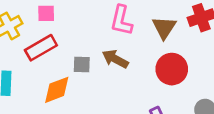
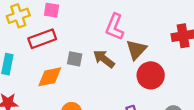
brown triangle: (164, 28) -> (136, 50), moved

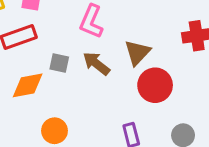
pink L-shape: (115, 27) -> (91, 22), moved

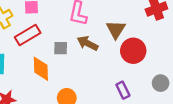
orange diamond: (28, 85) -> (41, 69), turned -70

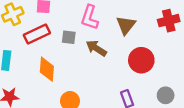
brown triangle: (116, 29) -> (126, 25), moved
gray square: (61, 48) -> (69, 37), moved

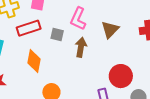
brown arrow: (96, 48) -> (81, 47), turned 60
red circle: (141, 60) -> (121, 76), moved

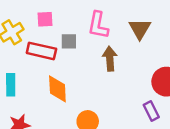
red rectangle: (29, 28) -> (41, 51), turned 45
gray square: (57, 34) -> (69, 41), moved

